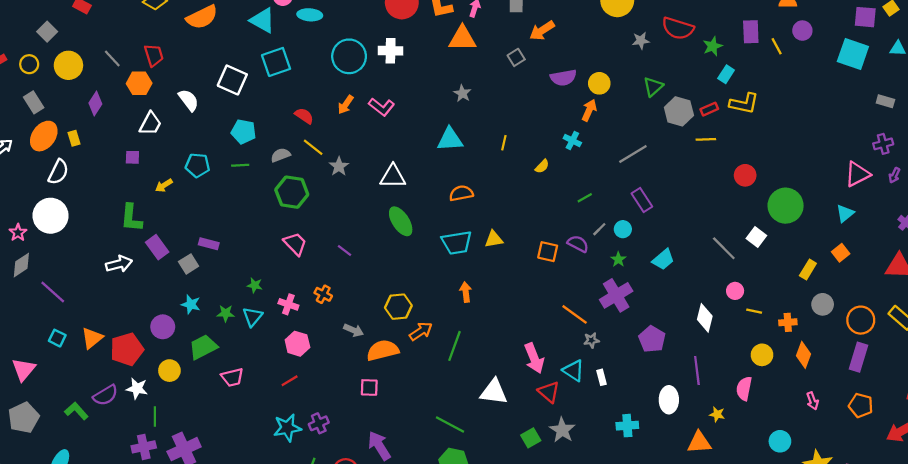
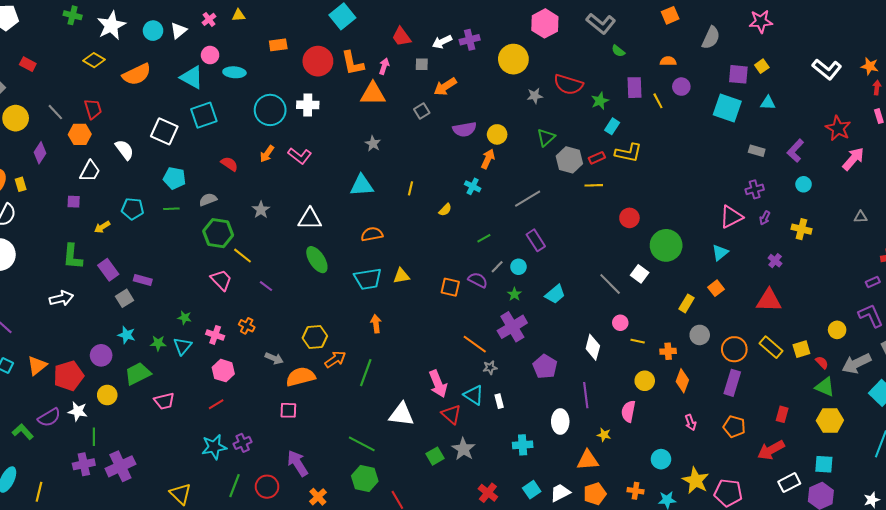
yellow line: (313, 147) -> (243, 256), moved
purple rectangle: (157, 247) -> (108, 270), moved

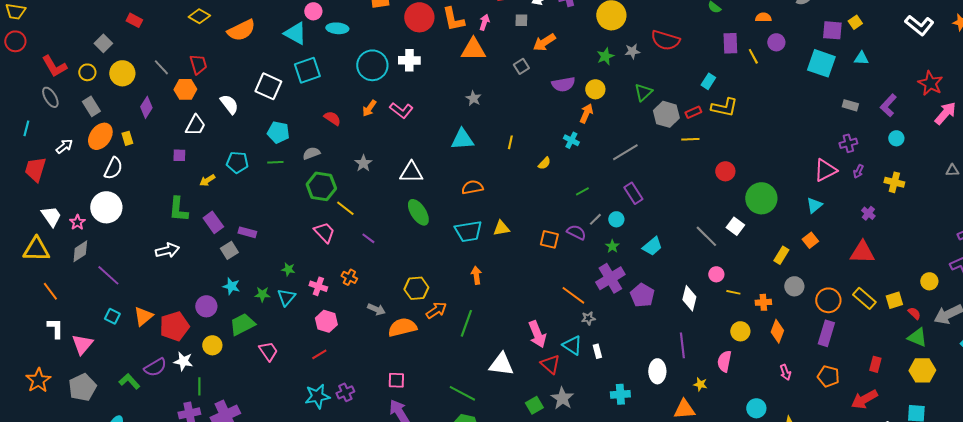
green star: (600, 101) -> (605, 56), moved
purple pentagon: (545, 367) -> (642, 295), moved
pink trapezoid: (164, 401) -> (268, 351), turned -110
pink square: (288, 410) -> (396, 380), moved

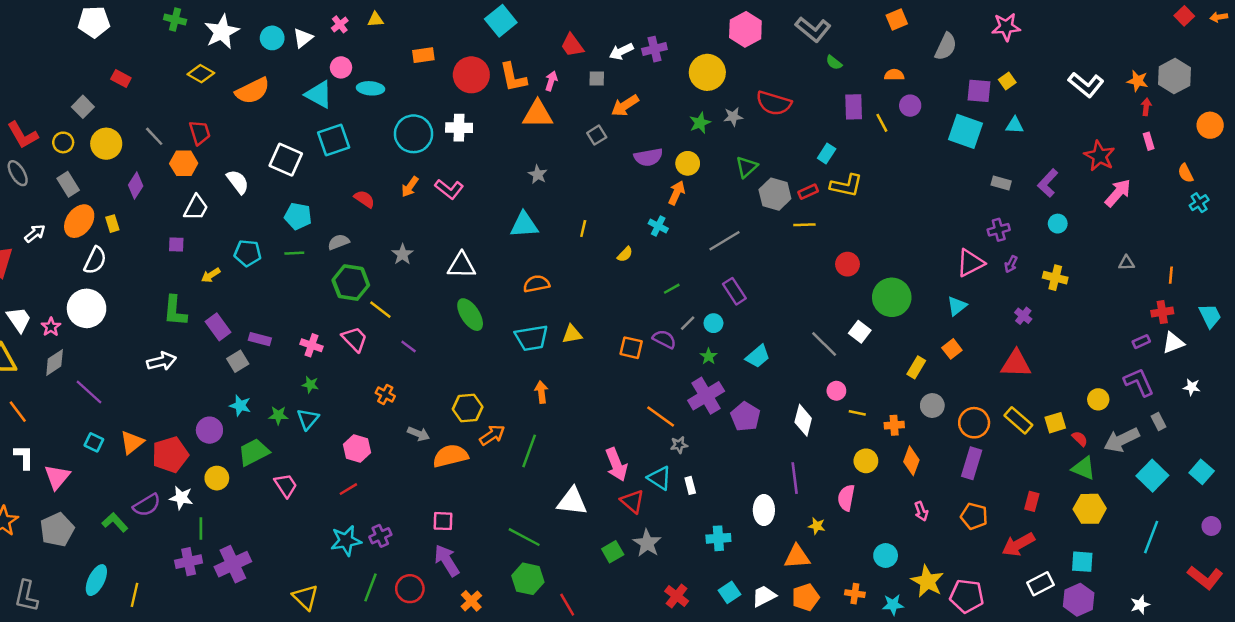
pink cross: (318, 286) -> (312, 345), moved

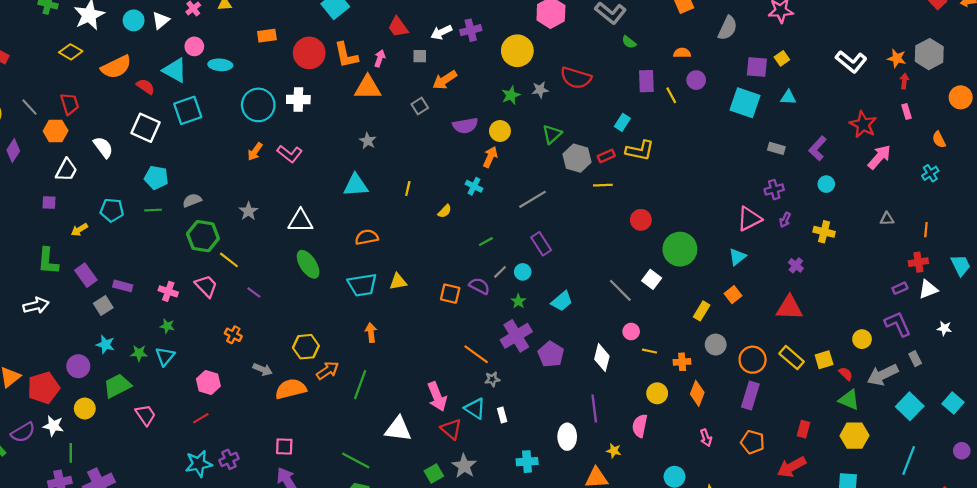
red semicircle: (364, 199) -> (145, 87), moved
cyan cross: (1199, 203) -> (930, 173), moved

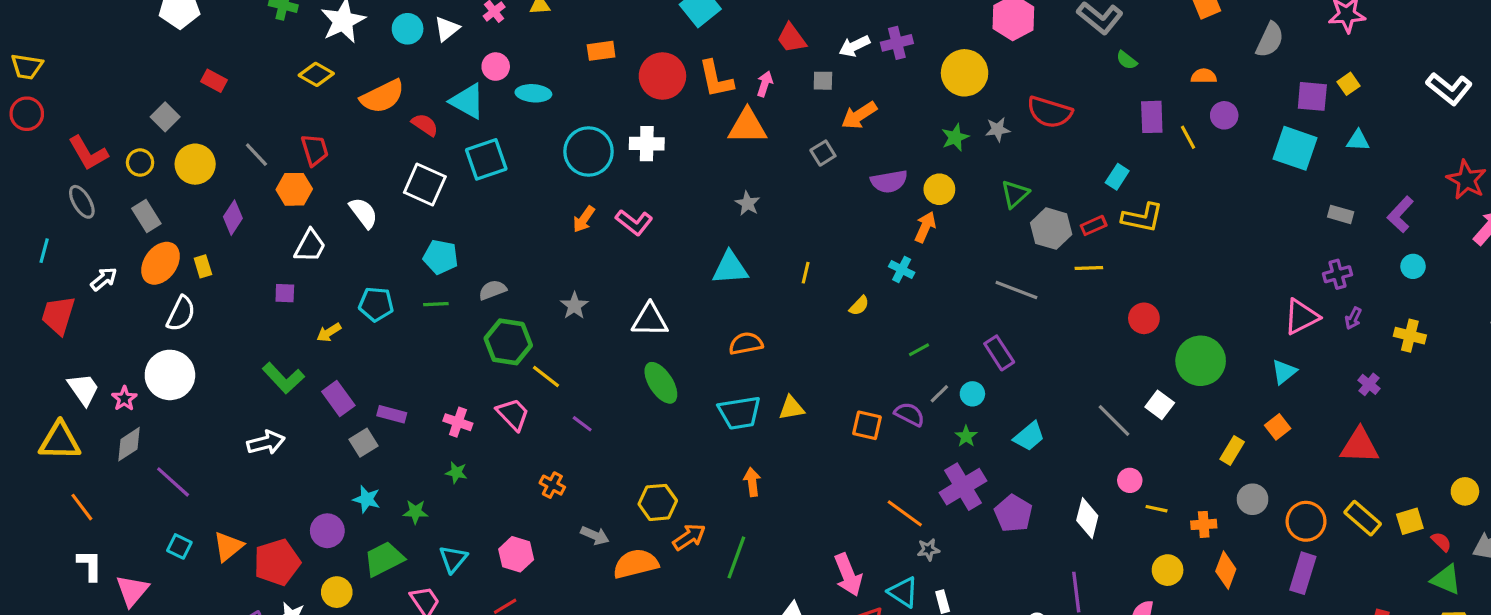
gray line: (532, 199) -> (1016, 290), moved, turned 52
green L-shape: (48, 261) -> (283, 378), turned -48
cyan triangle: (165, 356) -> (453, 559), moved

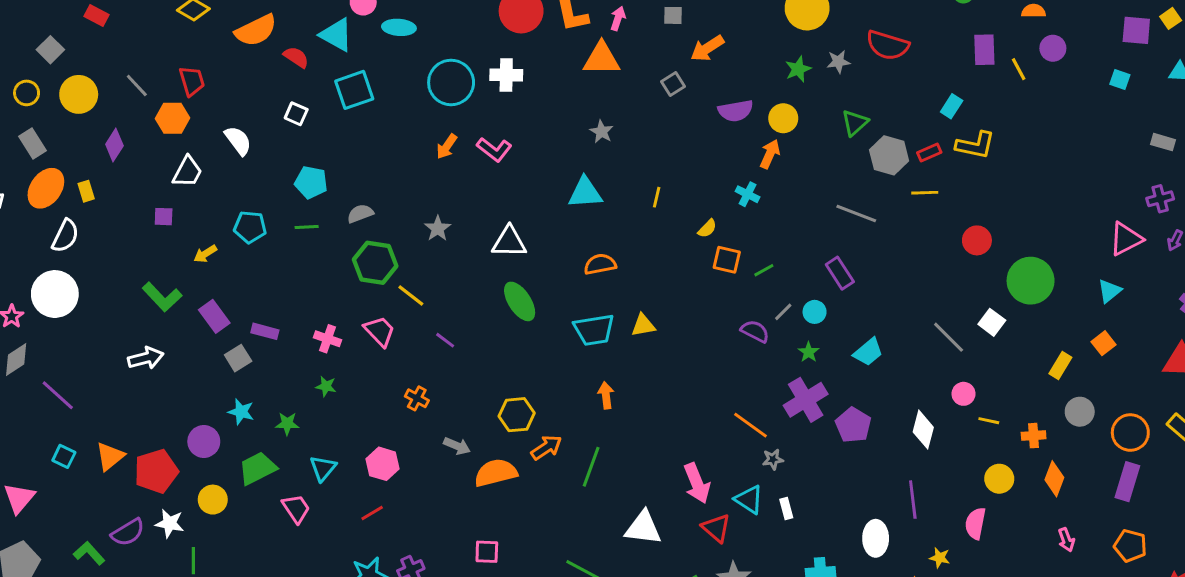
cyan square: (1295, 148) -> (1120, 80), size x0.5
white square: (425, 185) -> (296, 114), size x0.6
orange square: (867, 425) -> (727, 260), moved

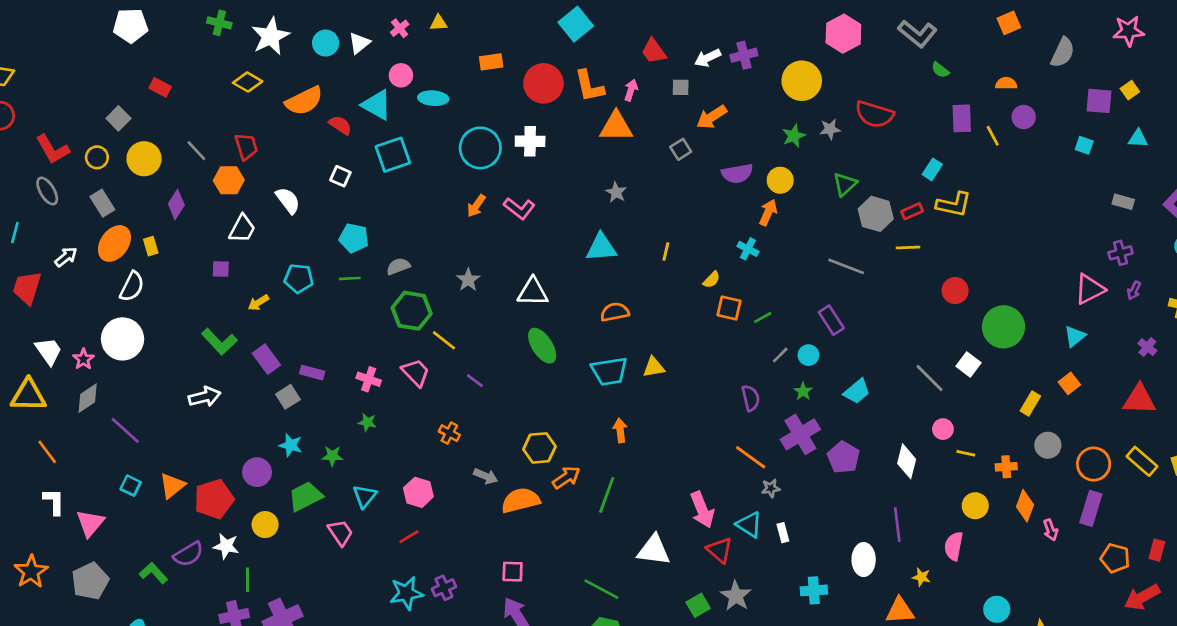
purple semicircle: (755, 331) -> (751, 398), moved, turned 50
pink arrow: (1066, 540) -> (1051, 530), moved
orange pentagon: (1130, 546) -> (1115, 558), moved

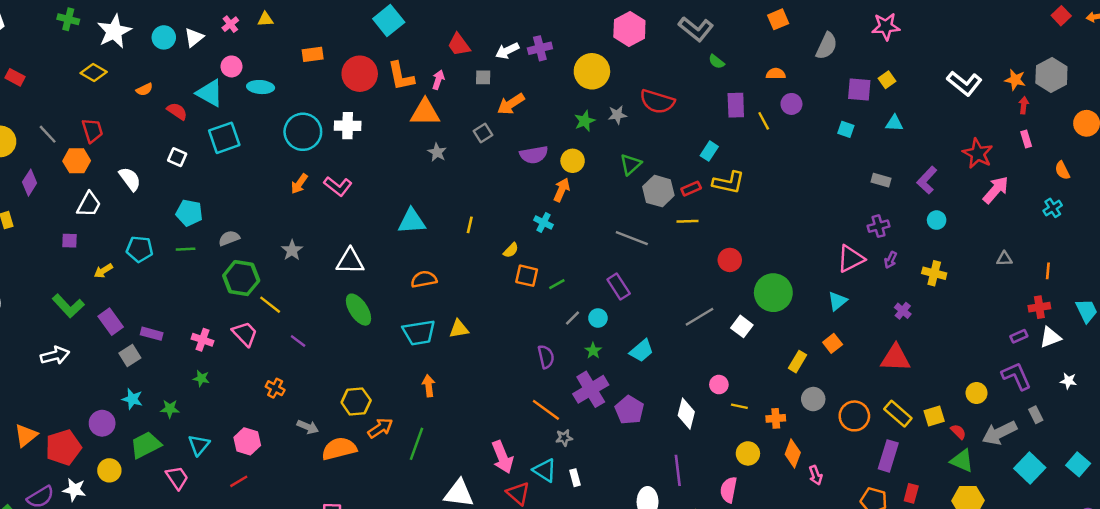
orange semicircle: (304, 101) -> (144, 89), size x0.5
gray star: (616, 192) -> (437, 152), moved
gray line: (929, 378) -> (700, 317), moved, turned -76
purple rectangle: (1091, 508) -> (888, 456), moved

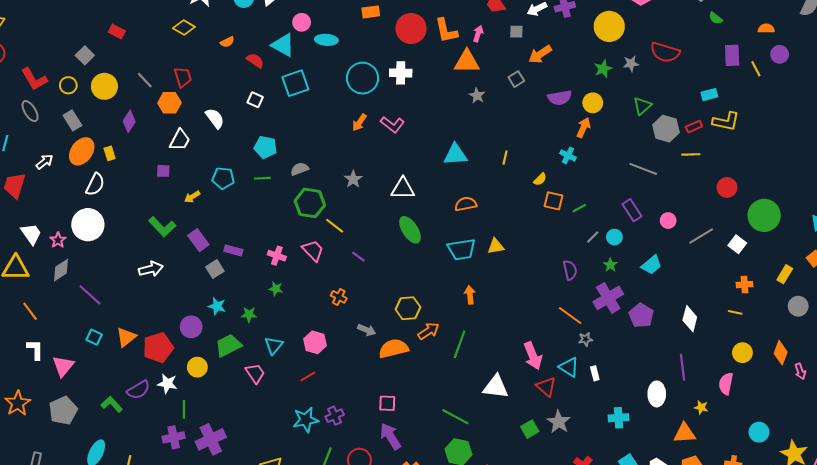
cyan rectangle: (709, 151) -> (709, 95), turned 42
pink circle: (719, 385) -> (668, 221), moved
orange cross: (776, 418) -> (744, 285), moved

